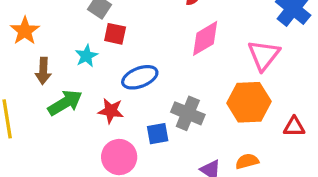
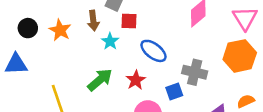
brown arrow: (43, 71) -> (93, 21), moved
blue ellipse: (140, 77) -> (153, 51), turned 68
red star: (111, 111) -> (136, 80), turned -30

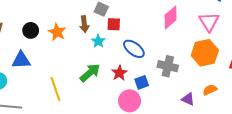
blue square: (174, 92) -> (142, 82), moved

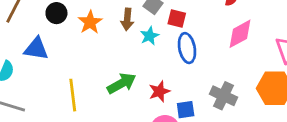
red square: (114, 24) -> (177, 19), moved
cyan star: (98, 41) -> (149, 36), moved
blue ellipse: (134, 49) -> (187, 48), moved, turned 30

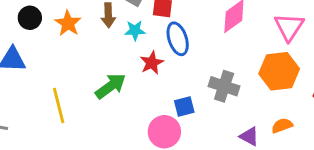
cyan star: (149, 36) -> (135, 30), turned 30
red star: (159, 91) -> (152, 63), moved

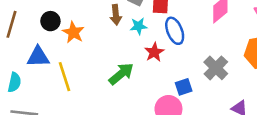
orange star: (68, 23) -> (73, 32), moved
gray cross: (224, 86) -> (216, 68), turned 30
yellow line: (59, 106) -> (64, 77), moved

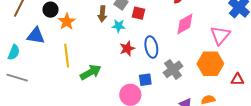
blue ellipse: (175, 31) -> (151, 47), moved
green arrow: (121, 74) -> (91, 72), moved
yellow line: (64, 77) -> (67, 56), moved

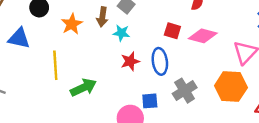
red square: (138, 13) -> (172, 31), moved
orange star: (67, 22) -> (72, 24), moved
pink diamond: (185, 24) -> (203, 36), turned 40

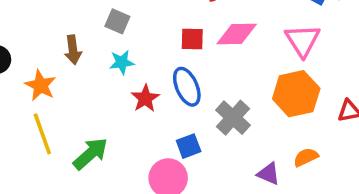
brown arrow: (102, 17) -> (73, 50), moved
orange star: (72, 24) -> (40, 85), moved

